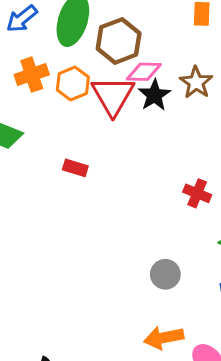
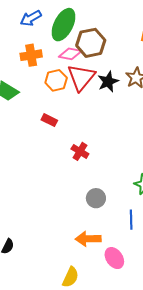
pink diamond: (144, 72) -> (70, 54), moved
orange hexagon: (73, 83) -> (56, 80), moved
red cross: (197, 193) -> (80, 151), moved

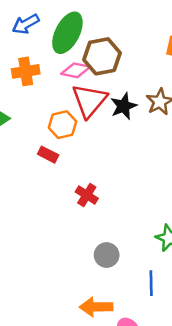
orange hexagon: (56, 80) -> (62, 125), moved

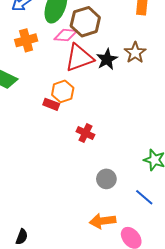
red triangle: (89, 100) -> (79, 58), turned 36
orange hexagon: (62, 125) -> (63, 91), moved
blue line: (151, 283) -> (144, 197), turned -42

